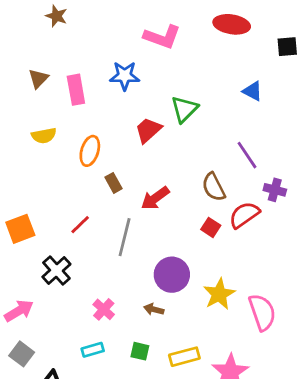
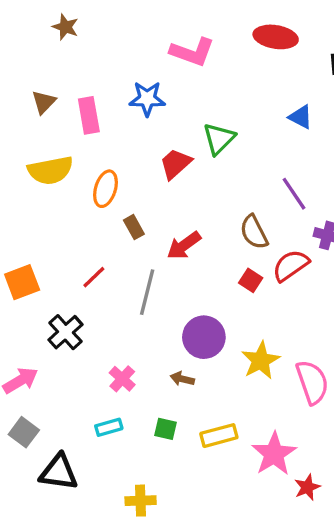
yellow semicircle: (44, 136) -> (50, 170), size x1.5

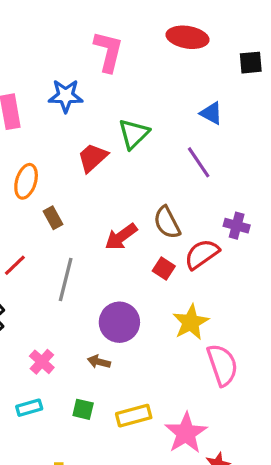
pink L-shape: (192, 52) -> (108, 52), turned -96
purple line: (294, 194) -> (199, 162), moved
red arrow: (184, 245) -> (121, 237), moved
yellow star: (261, 360) -> (191, 322), moved

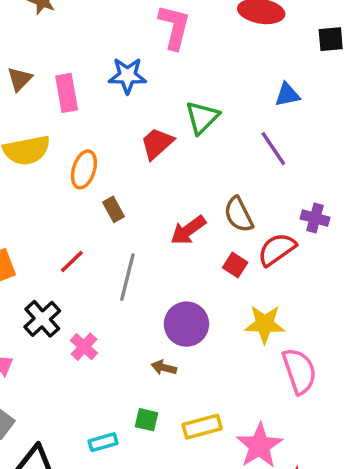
blue triangle: (211, 113) -> (287, 95), turned -40
yellow star: (191, 322) -> (265, 324), turned 30
pink cross: (42, 362) -> (84, 347), moved
cyan rectangle: (29, 408) -> (103, 442), moved

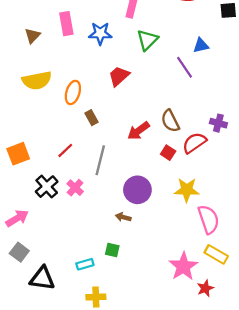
pink rectangle: (67, 93) -> (66, 24), moved
green triangle: (202, 117) -> (147, 40), moved
purple line: (273, 149) -> (184, 67), moved
pink cross: (84, 347) -> (75, 188), moved
yellow rectangle: (202, 427) -> (216, 254), moved, turned 45

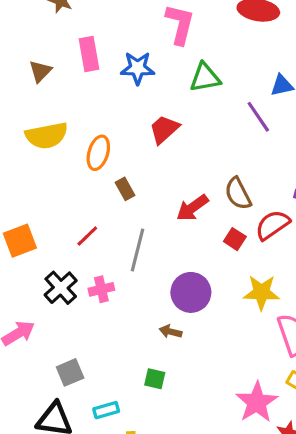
green triangle: (147, 40) -> (205, 77), turned 35
pink cross: (75, 188) -> (101, 289), turned 35
gray square: (19, 252) -> (70, 372), moved, turned 30
cyan rectangle: (85, 264) -> (106, 410), moved

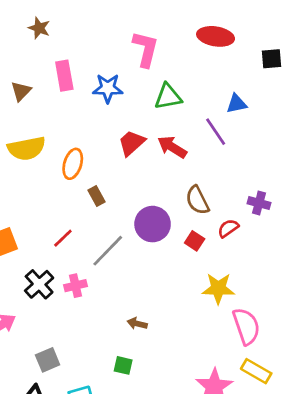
red arrow: (192, 208) -> (172, 147), moved, turned 68
red semicircle: (272, 225) -> (228, 228), size x0.7
gray line: (138, 250) -> (108, 251), turned 30
purple circle: (191, 292) -> (153, 224), moved

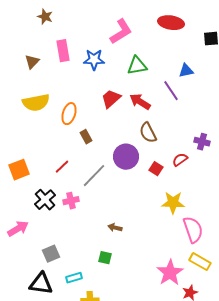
pink L-shape: (146, 49) -> (121, 32), turned 44
brown semicircle: (197, 200) -> (148, 133), moved

